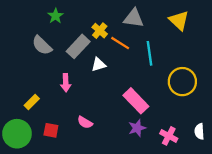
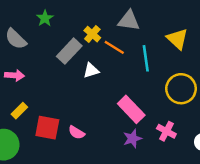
yellow triangle: (179, 20) -> (177, 39), moved
gray semicircle: (42, 45) -> (16, 39), moved
pink arrow: (66, 83) -> (15, 75), moved, turned -84
red square: (51, 130) -> (47, 128), moved, size x1.5
pink cross: (169, 136) -> (166, 131), moved

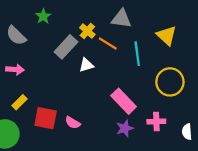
pink cross: (166, 131) -> (156, 122), turned -30

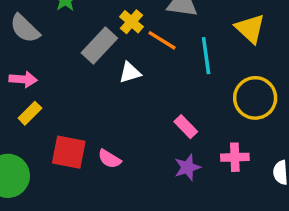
pink rectangle: (124, 101) -> (186, 127), size x0.6
yellow rectangle: (20, 102) -> (30, 113), moved

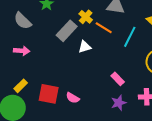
cyan line: (206, 56) -> (130, 37), turned 35
yellow rectangle: (30, 113) -> (21, 86), moved

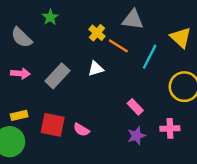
gray rectangle: (67, 31) -> (57, 76), moved
yellow rectangle: (21, 86) -> (19, 115), turned 32

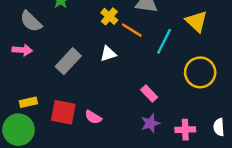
pink arrow: (20, 73) -> (22, 50), moved
pink cross: (170, 128) -> (185, 130), moved

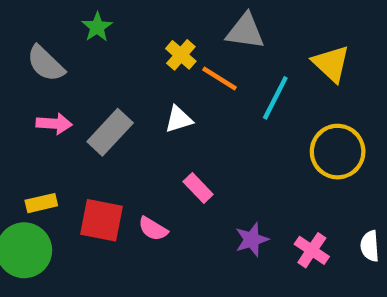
pink arrow: (22, 50) -> (54, 124), moved
pink rectangle: (149, 94) -> (198, 188), moved
pink cross: (185, 130) -> (312, 250), turned 36

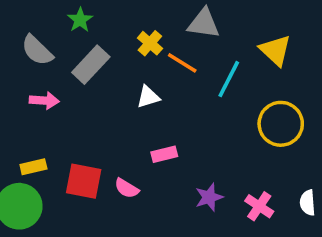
gray rectangle: (110, 132) -> (91, 65), moved
pink rectangle: (198, 188) -> (164, 154), turned -60

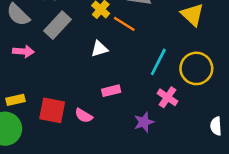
cyan line: (229, 79) -> (158, 62), moved
pink cross: (259, 206) -> (167, 97), moved

